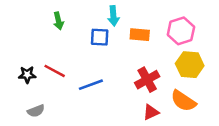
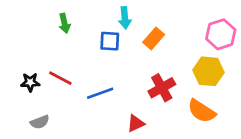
pink hexagon: (181, 31) -> (221, 34), moved
orange rectangle: (140, 35) -> (154, 38), turned -54
red triangle: (151, 112) -> (136, 123), moved

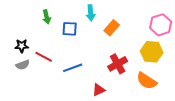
blue square: (110, 41) -> (70, 29), moved
black star: (30, 82) -> (22, 46), moved
gray semicircle: (40, 122) -> (23, 65), moved

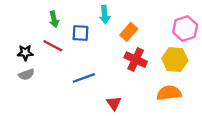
red line: (44, 57) -> (53, 46), moved
red cross: (118, 64) -> (136, 60), moved, turned -36
orange semicircle: (147, 81) -> (169, 93), turned 140
red triangle: (99, 90) -> (114, 103), turned -40

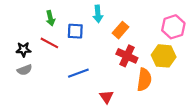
orange semicircle: (169, 93) -> (144, 80), moved, turned 105

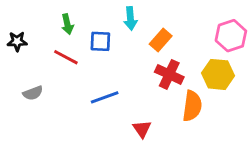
black star: (23, 49) -> (17, 41), moved

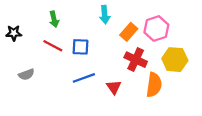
pink hexagon: (231, 36) -> (156, 28), moved
blue square: (100, 41) -> (80, 47), moved
red triangle: (142, 129) -> (114, 87), moved

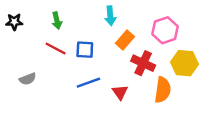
orange rectangle: (129, 32) -> (125, 40), moved
black star: (14, 33) -> (14, 22), moved

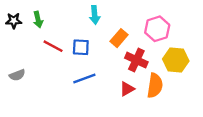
cyan arrow: (110, 16) -> (95, 15), moved
green arrow: (57, 21) -> (38, 20), moved
gray semicircle: (28, 79) -> (17, 75), moved
red triangle: (120, 92) -> (127, 89), moved, turned 35

